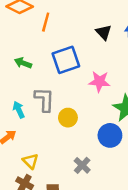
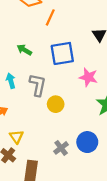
cyan arrow: (19, 110) -> (11, 81), moved
blue circle: (110, 135) -> (87, 142), moved

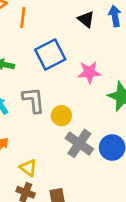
gray cross: (61, 148) -> (79, 143), moved, size x1.5

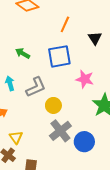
orange line: (23, 18) -> (65, 24), moved
gray L-shape: (33, 100) -> (36, 87), turned 55

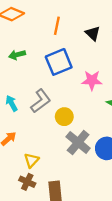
green arrow: (23, 53) -> (17, 55), moved, turned -32
yellow triangle: (16, 137) -> (31, 160), turned 32

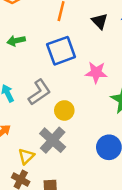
gray cross: (78, 142) -> (53, 140), moved

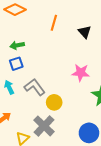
blue square: (61, 51) -> (16, 64), moved, size x0.6
gray L-shape: (39, 92) -> (35, 87), turned -95

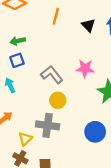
gray L-shape: (35, 87) -> (52, 75), moved
gray cross: (44, 126) -> (48, 125), turned -35

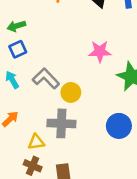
gray L-shape: (52, 75) -> (46, 78), moved
yellow triangle: (25, 139) -> (36, 142), turned 40

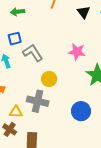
green arrow: (16, 26) -> (17, 12), moved
gray L-shape: (46, 78) -> (33, 53), moved

